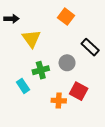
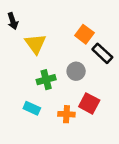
orange square: (66, 17) -> (84, 34), moved
black arrow: (11, 19) -> (13, 21), turned 72
cyan rectangle: (23, 86) -> (32, 108), moved, turned -32

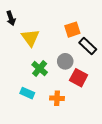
orange square: (84, 34) -> (72, 30), turned 35
green cross: (46, 80) -> (40, 68), turned -35
red square: (89, 103) -> (79, 78), moved

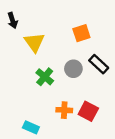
black rectangle: (88, 46) -> (99, 64), moved
red square: (79, 78) -> (88, 111), moved
cyan rectangle: (27, 93) -> (31, 127), moved

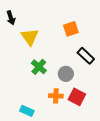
gray circle: (73, 69) -> (66, 74), moved

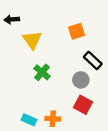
black arrow: (11, 18) -> (12, 19), turned 104
gray circle: (66, 74) -> (81, 80), moved
orange cross: (56, 96) -> (53, 119), moved

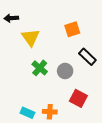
gray circle: (81, 80) -> (65, 71), moved

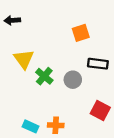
yellow triangle: (31, 37) -> (24, 59), moved
black rectangle: (87, 57) -> (98, 64), turned -36
red square: (78, 98) -> (100, 110), moved

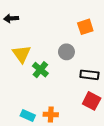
orange square: (81, 33) -> (85, 27), moved
black rectangle: (98, 64) -> (89, 75), moved
gray circle: (73, 80) -> (66, 52), moved

